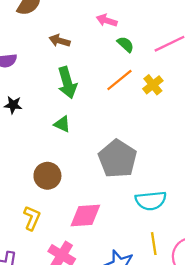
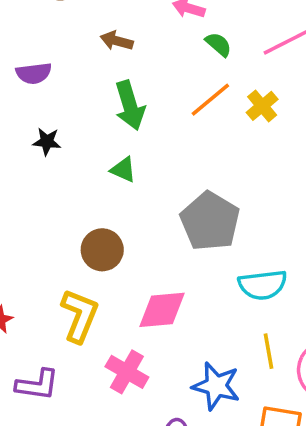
yellow L-shape: (32, 218) -> (80, 316), size x1.4

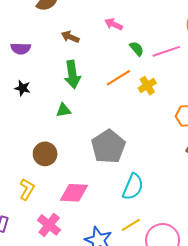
green semicircle: (218, 44) -> (137, 49), moved
green triangle: (123, 170) -> (63, 110), turned -42
cyan semicircle: (263, 285) -> (133, 187), turned -68
yellow L-shape: (80, 316) -> (27, 189), size x0.7
yellow line: (269, 351) -> (131, 225), turned 60

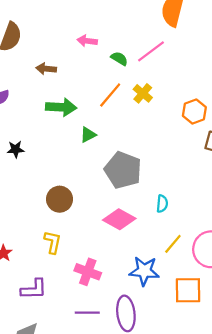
green arrow: (72, 74) -> (61, 107), turned -60
black star: (23, 88) -> (16, 149), moved
green triangle: (63, 110) -> (88, 135), moved
cyan semicircle: (133, 187) -> (162, 204), size x0.6
pink diamond: (74, 193) -> (119, 219), moved, turned 44

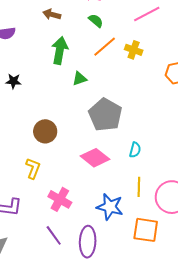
green semicircle: (119, 59) -> (96, 21), moved
yellow cross: (143, 93) -> (134, 50), turned -30
green arrow: (61, 107) -> (60, 50), turned -92
yellow line: (173, 244) -> (139, 187), turned -48
purple line: (87, 313) -> (54, 235), turned 45

